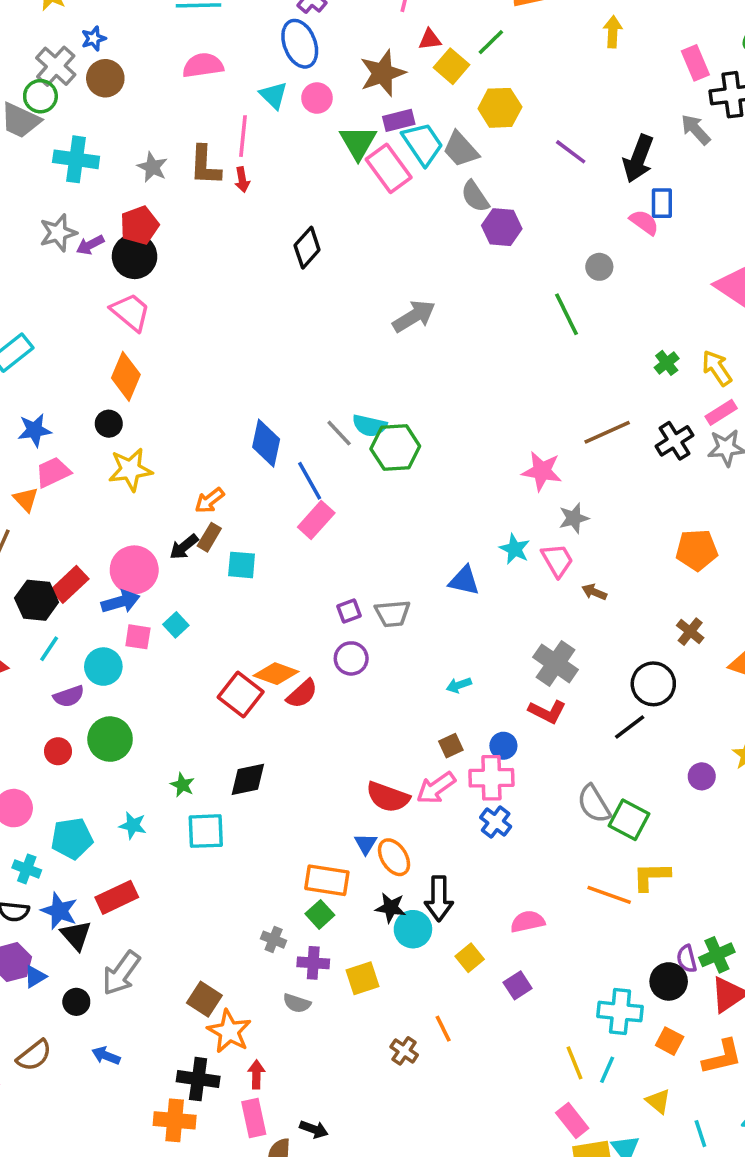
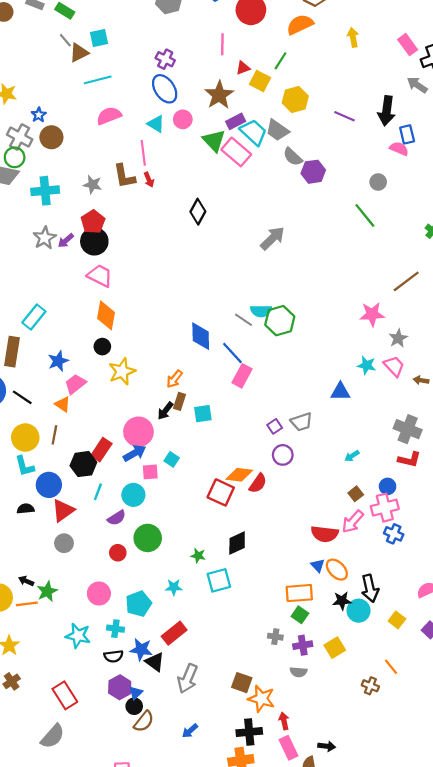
black circle: (76, 1002) -> (134, 706), moved
brown semicircle: (34, 1055) -> (144, 721), moved
blue arrow: (106, 1056) -> (190, 731), turned -49

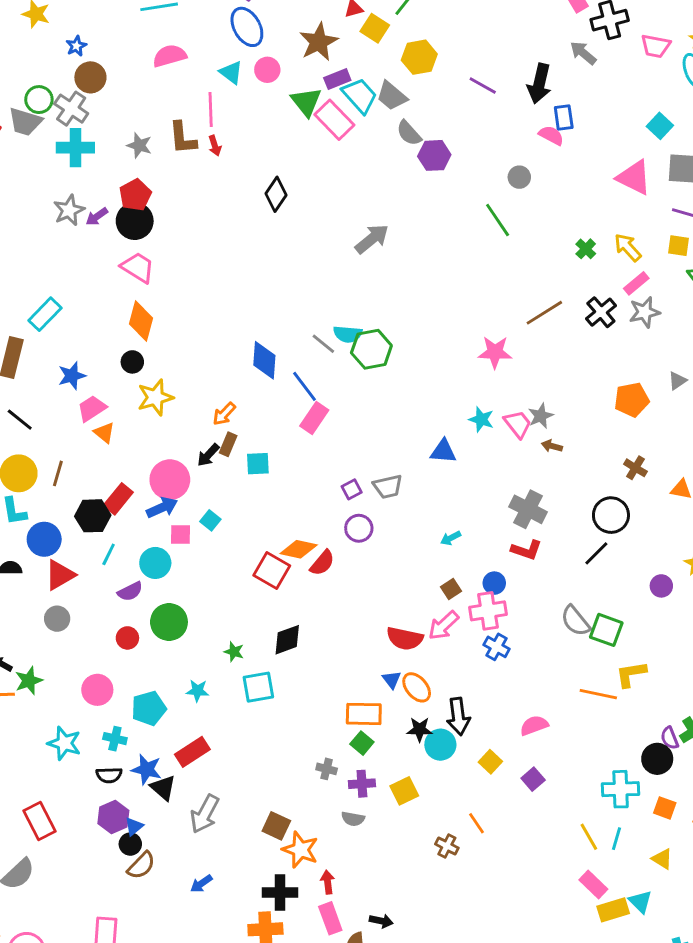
gray cross: (20, 137) -> (71, 109), moved
gray star: (398, 338) -> (541, 416), moved
orange triangle: (63, 404) -> (104, 433), moved

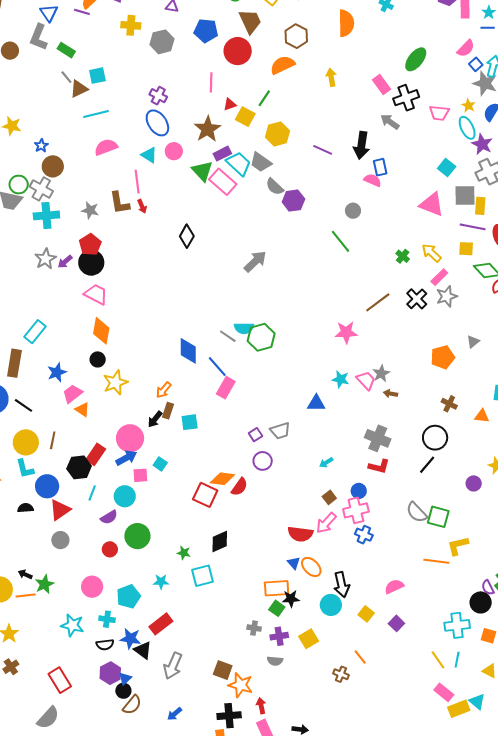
black star: (420, 729) -> (291, 599), moved

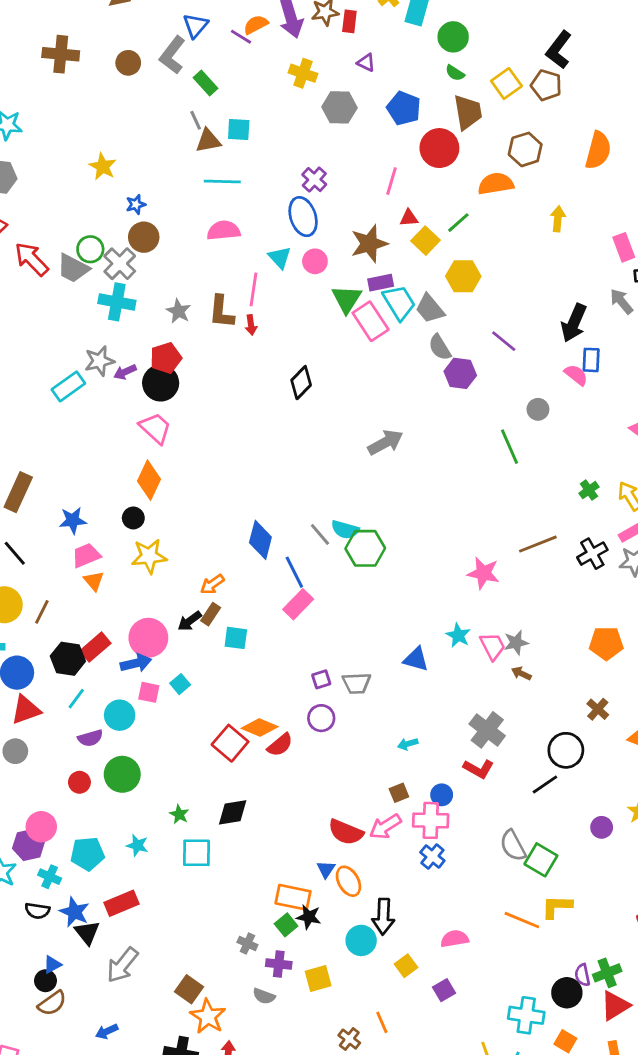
purple line: (323, 150) -> (504, 341), moved
cyan rectangle: (35, 332) -> (68, 386), moved
purple hexagon: (110, 673) -> (29, 845), moved

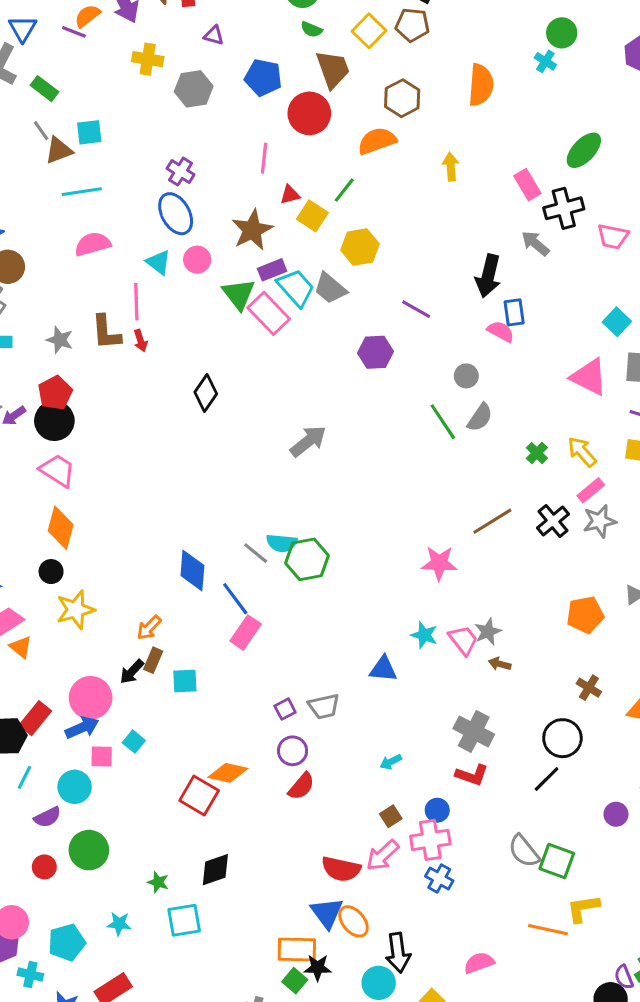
gray semicircle: (440, 347) -> (480, 417), moved, turned -104
red semicircle: (280, 745) -> (301, 786), moved
blue triangle: (326, 869) -> (327, 913), size x1.6

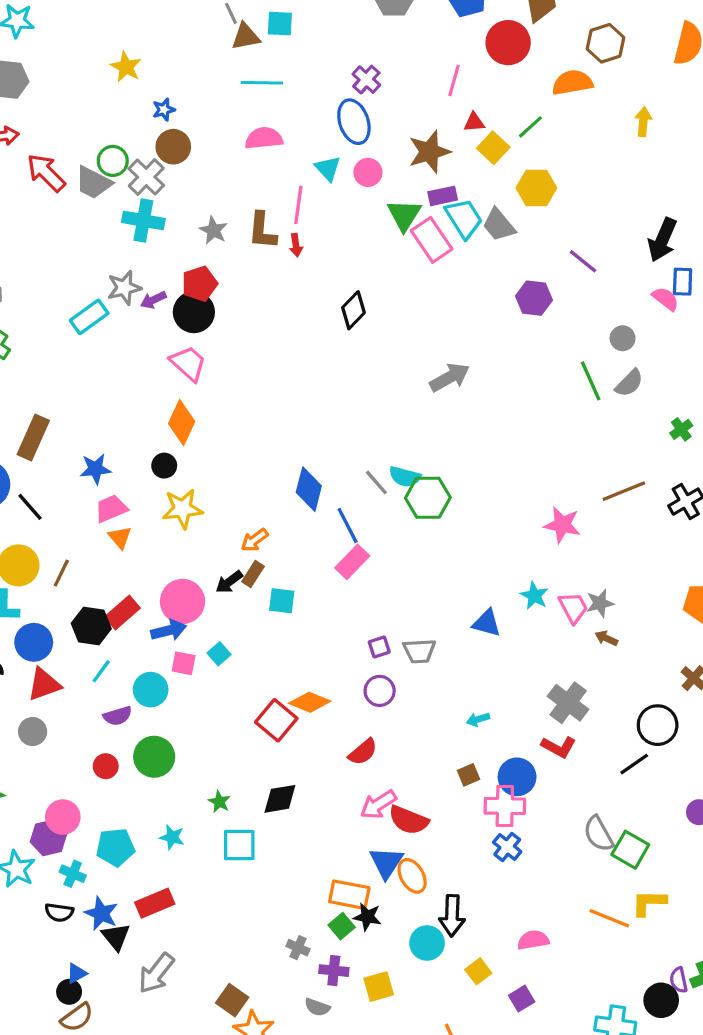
red semicircle: (301, 786) -> (363, 752), moved
blue circle: (437, 810) -> (517, 777), size x1.5
pink arrow: (383, 855) -> (378, 804), moved

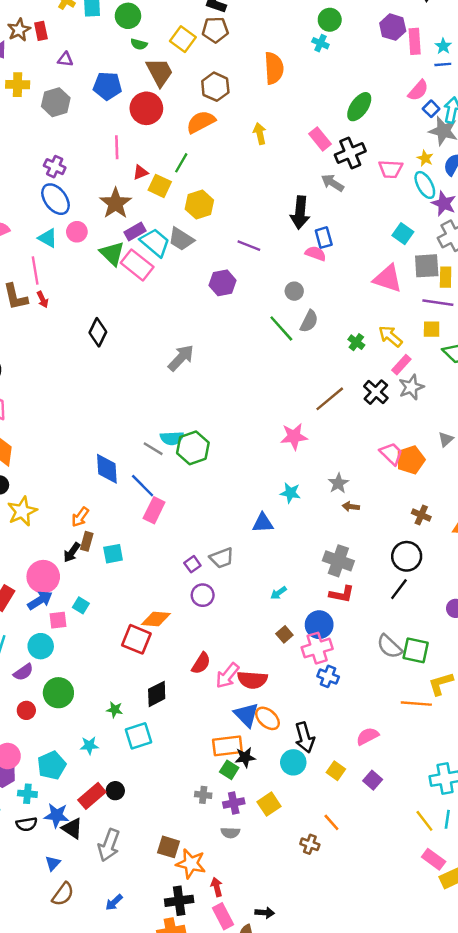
pink trapezoid: (573, 608) -> (391, 454), moved
red semicircle: (363, 752) -> (201, 663), moved
black circle: (69, 992) -> (115, 791), moved

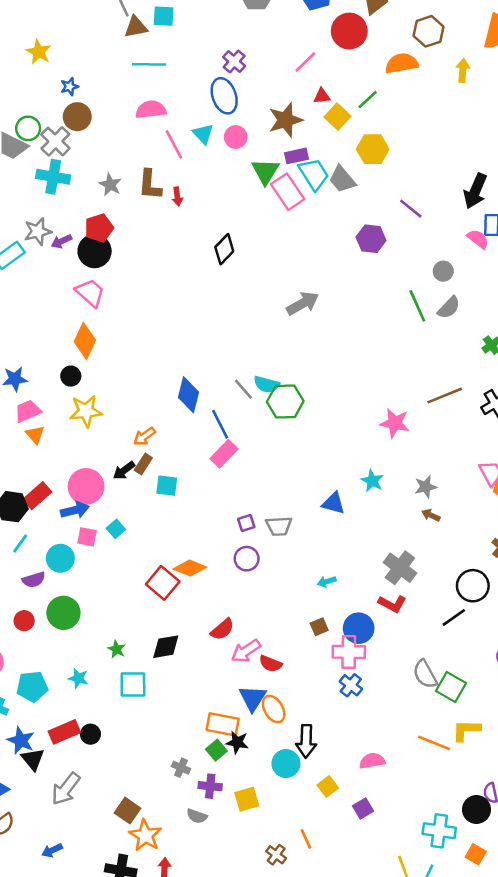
yellow arrow: (260, 134) -> (463, 70), moved
pink line: (117, 147) -> (305, 62), turned 30
pink line: (35, 270) -> (174, 144), moved, turned -36
red semicircle: (252, 680) -> (271, 664), size x0.7

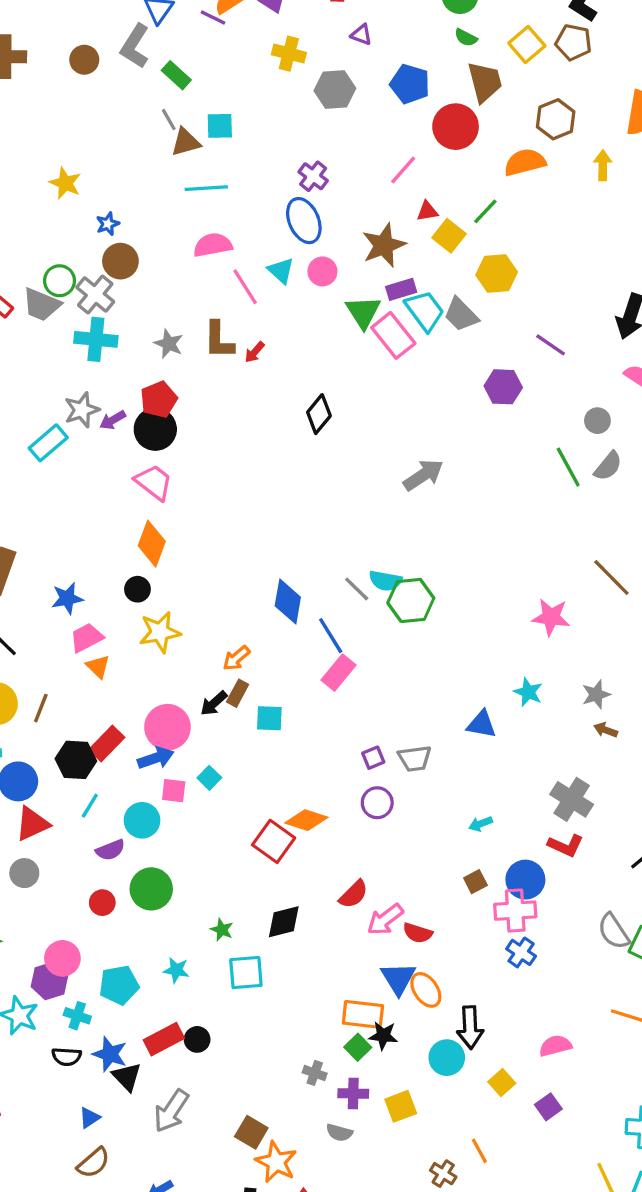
red arrow: (177, 196) -> (255, 352), turned 54
brown line: (445, 396) -> (611, 578), turned 72

